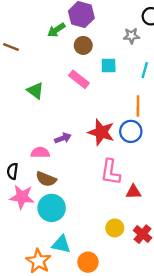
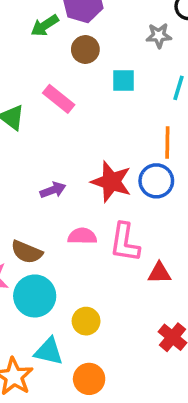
pink rectangle: (79, 79) -> (59, 99), moved
pink semicircle: (40, 153) -> (82, 236), moved
yellow circle: (115, 228) -> (86, 321), moved

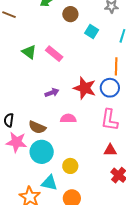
cyan square: (124, 80) -> (92, 31), turned 32
pink rectangle: (59, 99) -> (54, 54), moved
pink L-shape: (125, 242) -> (109, 120), moved
red triangle: (159, 273) -> (110, 150), moved

